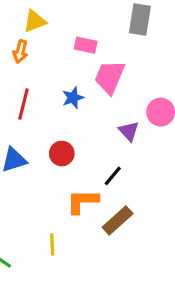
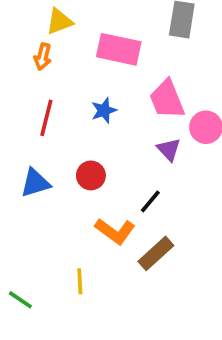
pink rectangle: (86, 45) -> (119, 49), size x1.6
pink trapezoid: (110, 77) -> (167, 99), moved, turned -45
orange L-shape: (82, 201) -> (115, 231), turned -144

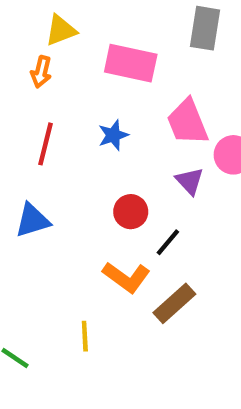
red circle: (91, 175) -> (131, 212), moved

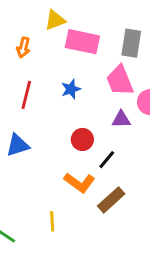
gray rectangle: (205, 28) -> (131, 43), moved
yellow triangle: (61, 30) -> (55, 20), moved
purple triangle: (190, 181) -> (121, 119), turned -48

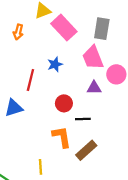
pink rectangle: (82, 42) -> (64, 28), turned 35
red line: (26, 95) -> (30, 80), moved
black line: (107, 160) -> (83, 119), turned 48
orange L-shape: (79, 183) -> (62, 137), turned -135

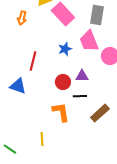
blue star: (55, 64) -> (65, 49), moved
purple triangle: (94, 88) -> (82, 76), moved
blue triangle: (14, 108) -> (18, 86), turned 36
brown rectangle: (86, 150) -> (100, 113), moved

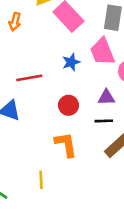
red line: (33, 61) -> (29, 78), turned 66
purple triangle: (82, 76) -> (106, 97), moved
black line: (80, 96) -> (104, 121), moved

